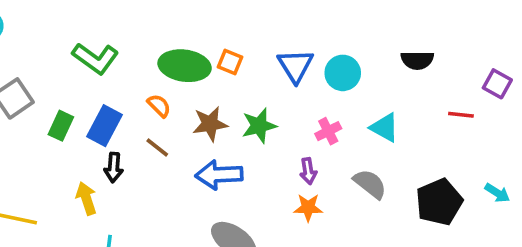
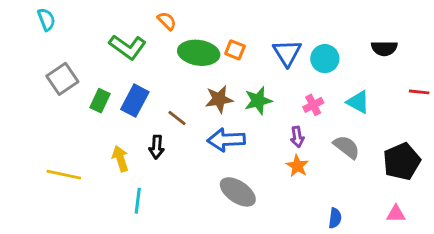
orange semicircle: (159, 106) -> (167, 21), moved
black arrow: (114, 167) -> (157, 147), moved
orange star: (308, 207) -> (297, 166), turned 30

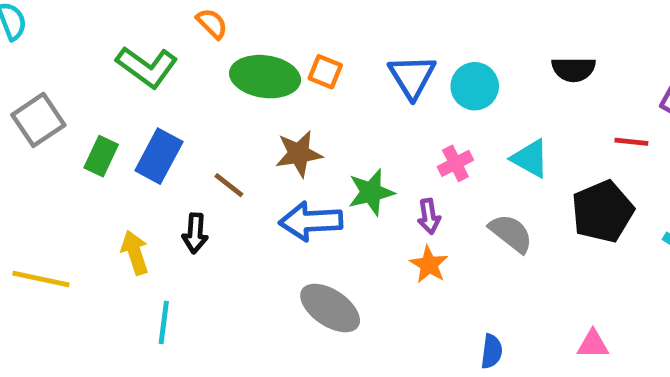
green star: (258, 101) -> (371, 192), moved
black pentagon: (402, 162) -> (602, 212), moved

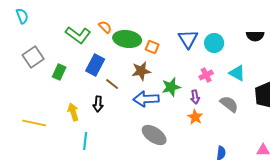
orange semicircle: (212, 24) -> (105, 27), moved
orange square: (325, 72) -> (152, 47), moved
blue rectangle: (159, 156) -> (95, 65), moved

